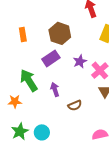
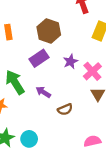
purple arrow: (55, 89) -> (43, 92), turned -40

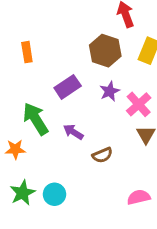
brown hexagon: (49, 31) -> (105, 51), moved

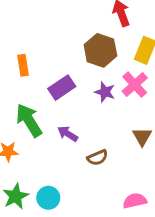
orange rectangle: (27, 52) -> (23, 65), moved
purple star: (110, 91) -> (105, 92), turned -30
pink cross: (139, 104) -> (135, 85), moved

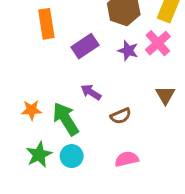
orange rectangle: (23, 65) -> (46, 24), size x1.4
green arrow: (29, 120) -> (66, 119), moved
pink semicircle: (135, 201) -> (127, 159), moved

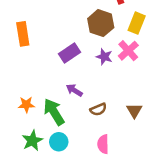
orange rectangle: (46, 24) -> (23, 34), moved
brown triangle: (165, 95) -> (134, 111), moved
pink semicircle: (127, 159) -> (103, 144), turned -78

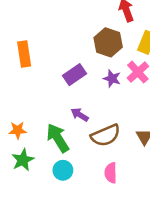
orange star: (26, 105) -> (18, 130), moved
brown semicircle: (98, 109) -> (106, 135), size x1.6
green star: (32, 141) -> (23, 160), moved

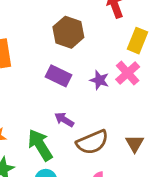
brown hexagon: (108, 42) -> (68, 32), moved
purple rectangle: (75, 75) -> (58, 76), turned 60

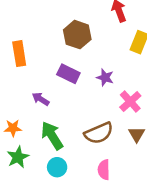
pink cross: (128, 73) -> (130, 102), moved
purple arrow: (64, 120) -> (41, 99), moved

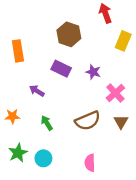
green arrow: (52, 136) -> (47, 123), size x0.6
green star: (18, 157) -> (18, 153), moved
cyan circle: (57, 167) -> (43, 158), moved
pink semicircle: (104, 170) -> (90, 163), moved

